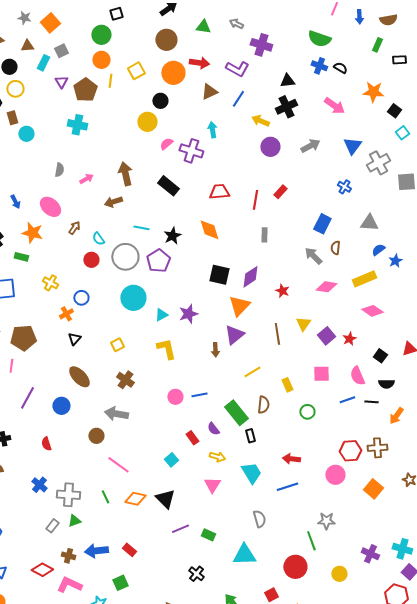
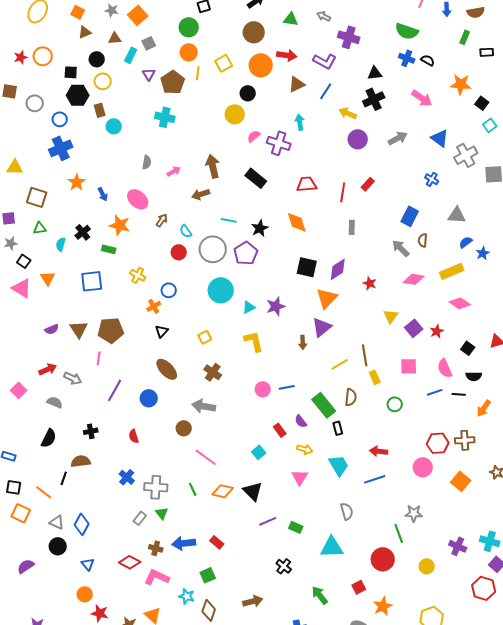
blue triangle: (352, 146) -> (440, 138), turned -30
brown line: (277, 334) -> (365, 355), moved
green triangle: (74, 521) -> (162, 513), turned -48

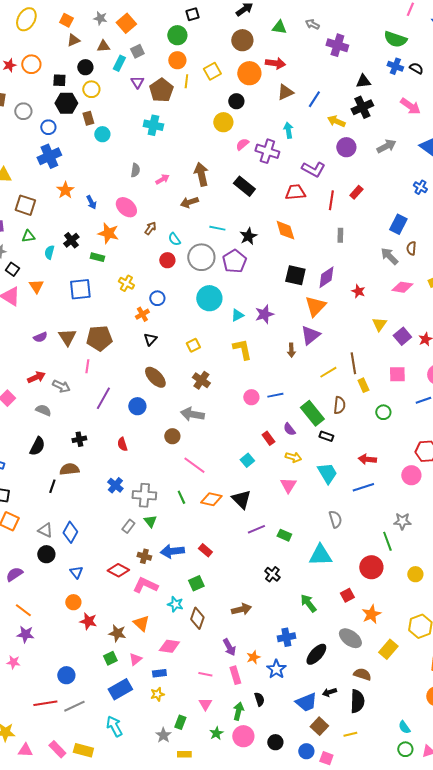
purple L-shape: (325, 61) -> (313, 169), moved
black rectangle: (338, 428) -> (326, 436), turned -56
orange line: (44, 492) -> (23, 610), moved

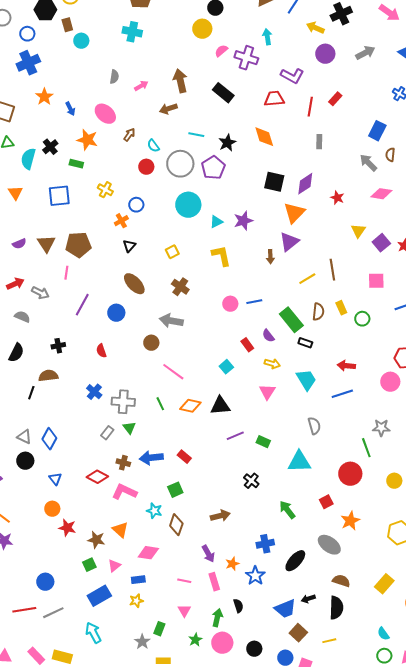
cyan semicircle: (49, 252) -> (28, 159), size x1.5
yellow rectangle: (363, 385) -> (341, 308), moved
black triangle: (241, 499) -> (220, 406), turned -50
yellow rectangle: (388, 649) -> (384, 584), moved

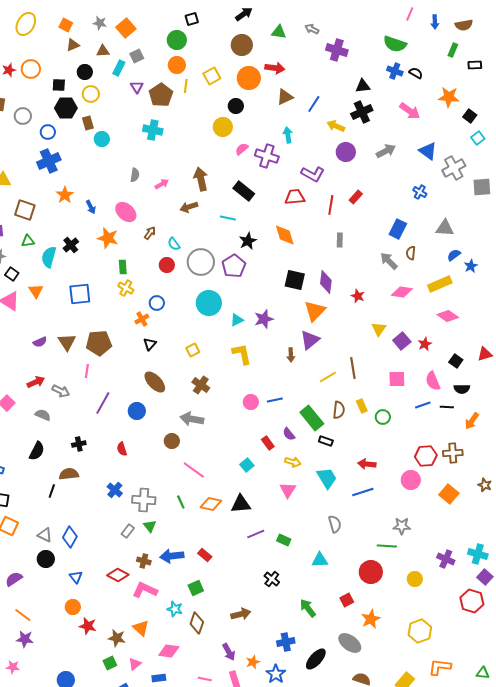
cyan line: (196, 135) -> (228, 218), moved
green rectangle: (76, 164) -> (123, 267), moved, turned 72
purple diamond: (305, 184) -> (326, 282), turned -50
green line: (366, 448) -> (387, 546), turned -66
cyan triangle: (299, 462) -> (320, 560), size x0.7

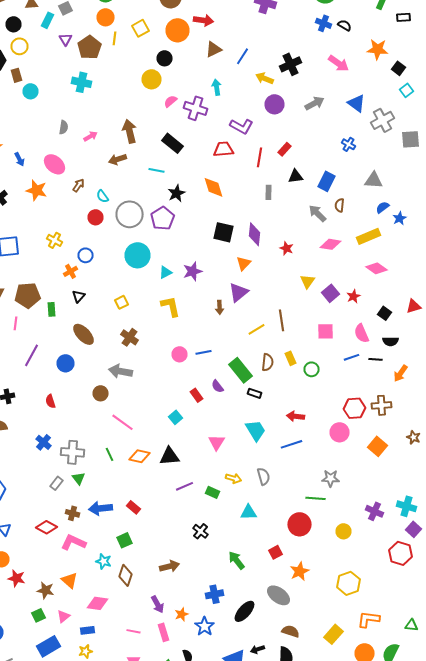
black triangle: (363, 86) -> (296, 176), moved
green rectangle: (123, 267) -> (52, 309), moved
orange triangle: (315, 311) -> (244, 263), size x0.7
yellow arrow: (293, 462) -> (234, 478), moved

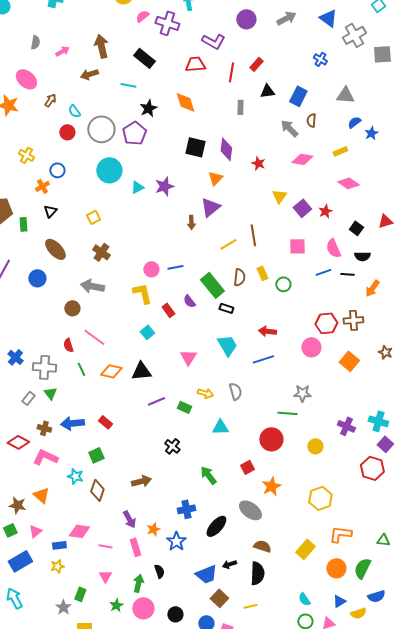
yellow rectangle: (368, 236) -> (340, 151), size x0.6
yellow L-shape: (170, 306) -> (142, 293), moved
red semicircle: (50, 401) -> (68, 345), moved
pink diamond: (98, 603) -> (79, 531), moved

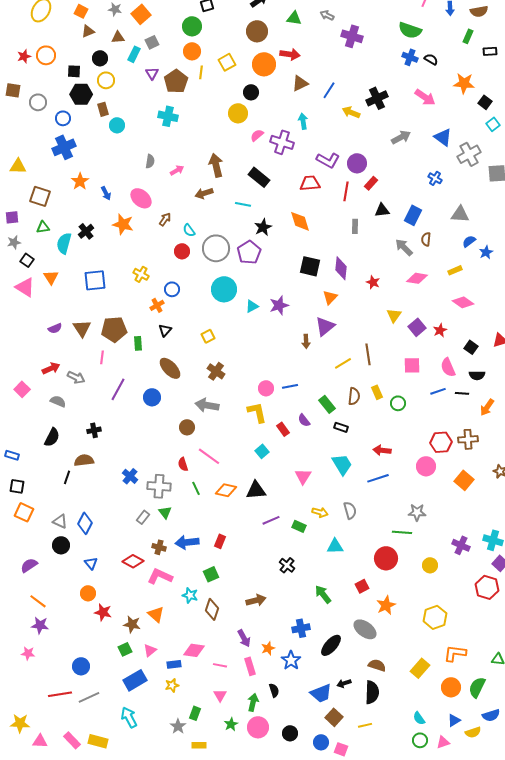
purple circle: (246, 19) -> (357, 163), moved
green rectangle: (212, 285) -> (327, 404), size x0.7
red rectangle: (105, 422) -> (220, 541), turned 72

